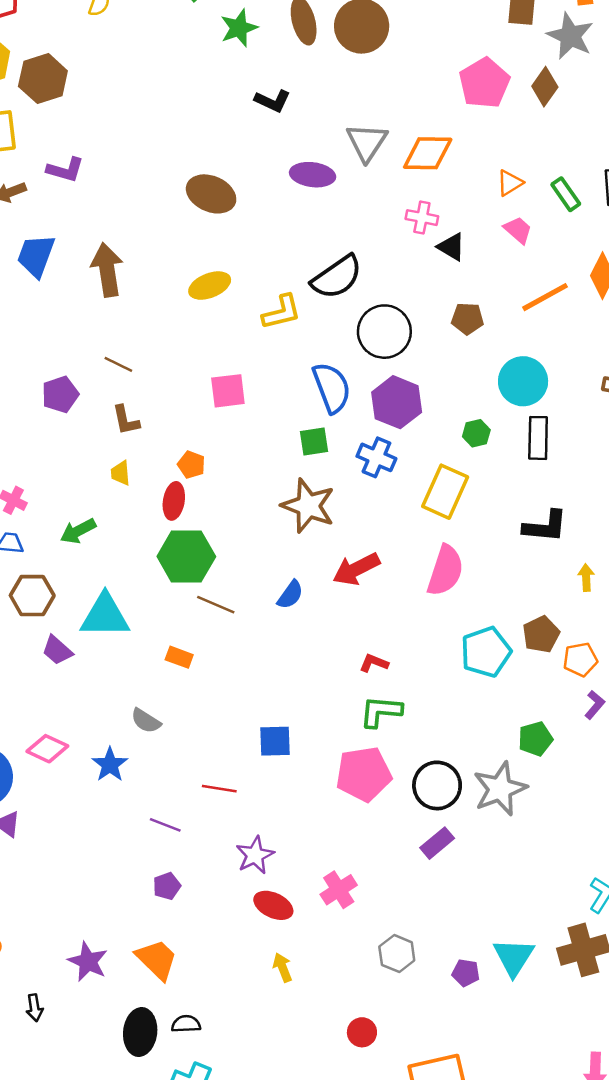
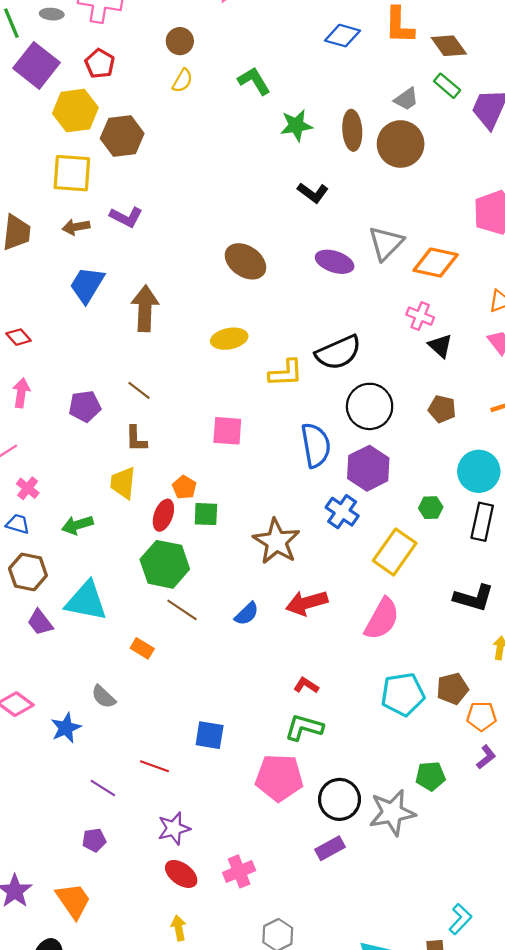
green square: (314, 441) -> (206, 514), moved
yellow trapezoid: (121, 473) -> (123, 483), size x1.5

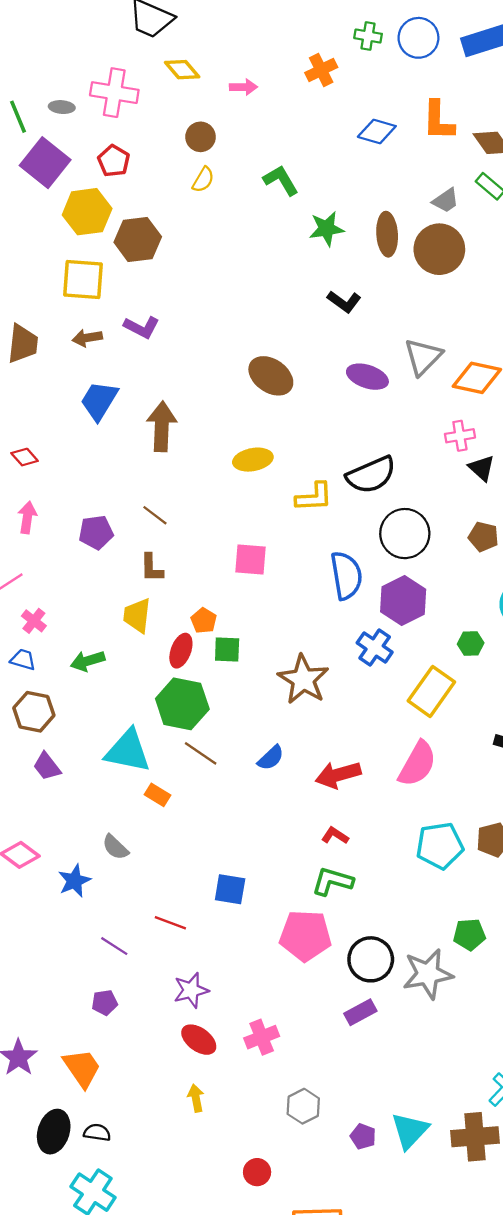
pink cross: (420, 316) -> (460, 436), turned -32
cyan triangle: (86, 601) -> (128, 751), moved
red arrow: (307, 603) -> (338, 775), moved

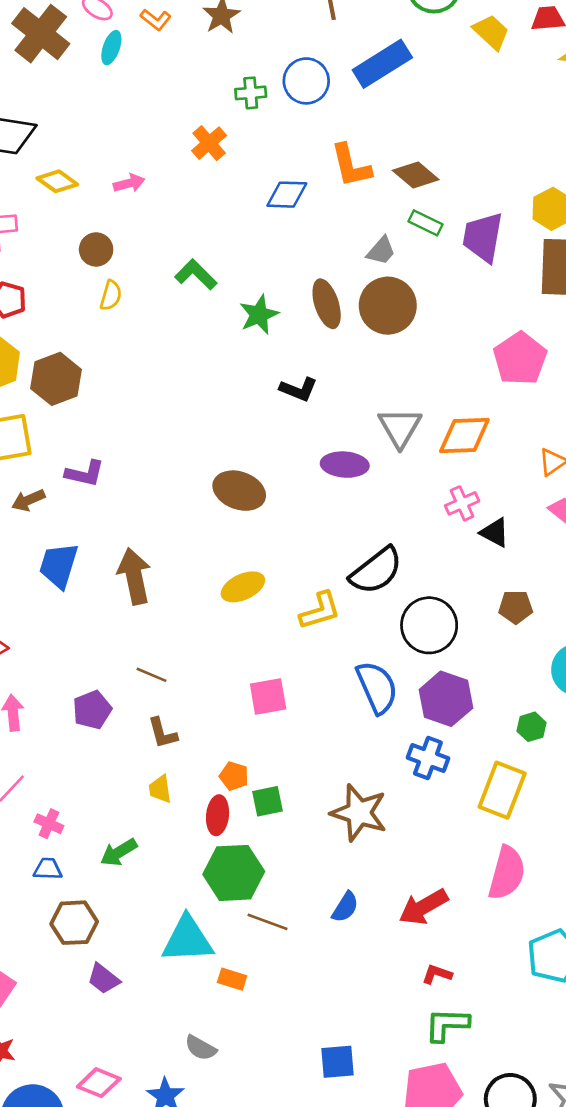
yellow trapezoid: (137, 615) -> (160, 789), size x0.7

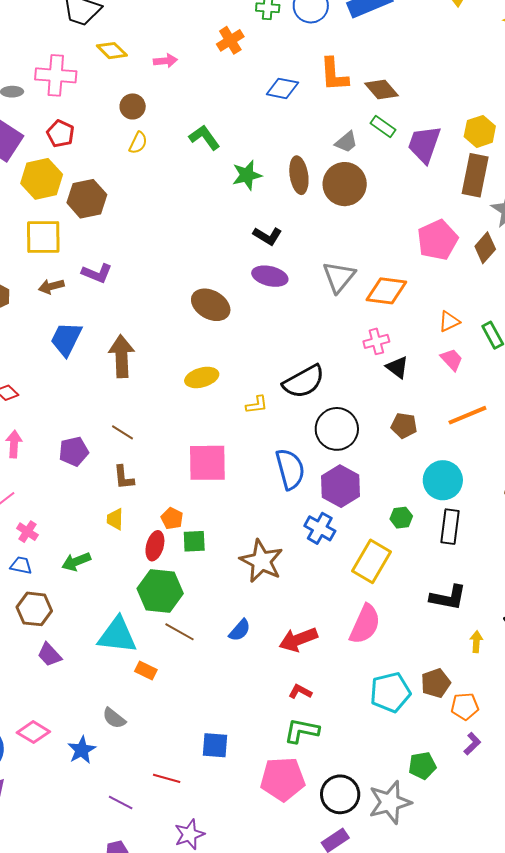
purple ellipse: (345, 465) -> (270, 276), moved
yellow L-shape: (320, 611) -> (257, 405), size x0.7
pink square: (268, 696) -> (207, 463), size x1.4

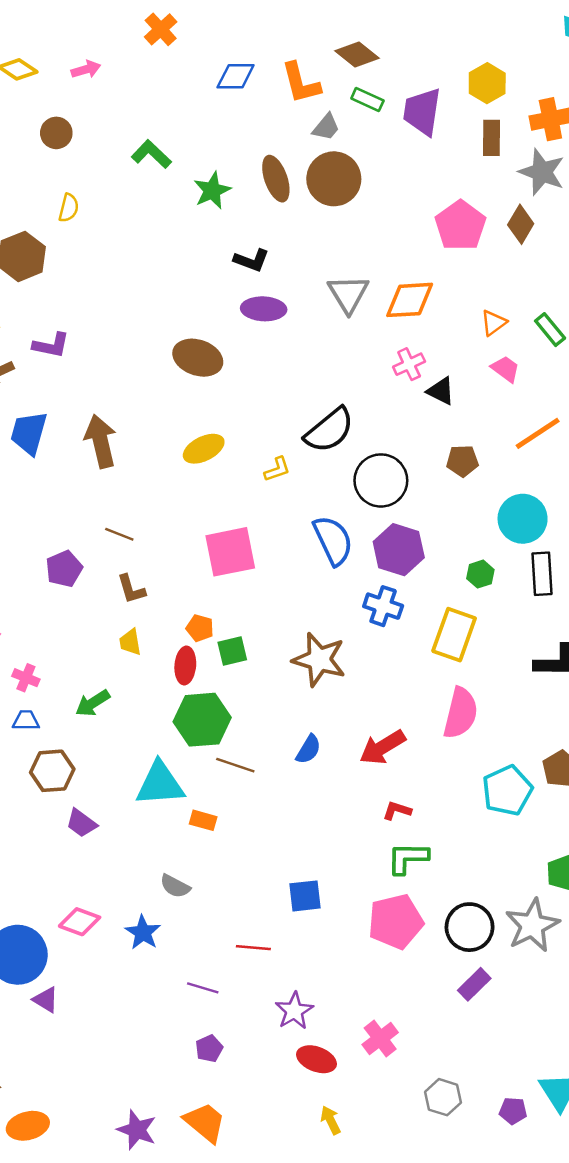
orange L-shape: (334, 75) -> (301, 83), moved
yellow semicircle: (138, 143) -> (69, 208), moved
brown rectangle: (475, 175) -> (492, 138), size x0.7

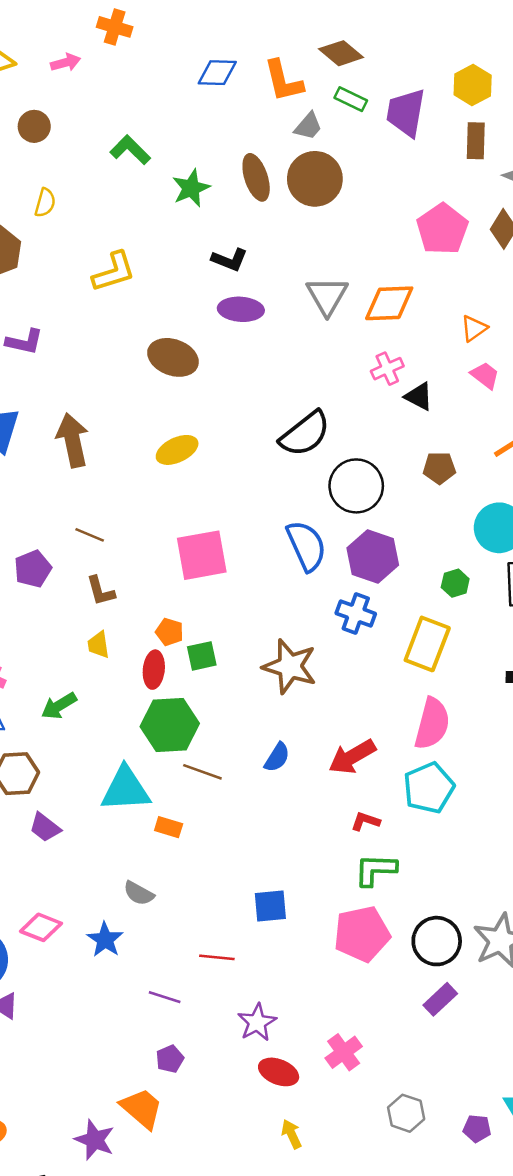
orange cross: (161, 29) -> (115, 27), moved, turned -32
yellow L-shape: (277, 469) -> (114, 272), moved, size x1.6
cyan pentagon: (507, 790) -> (429, 788), moved
orange trapezoid: (205, 1122) -> (142, 1108), moved

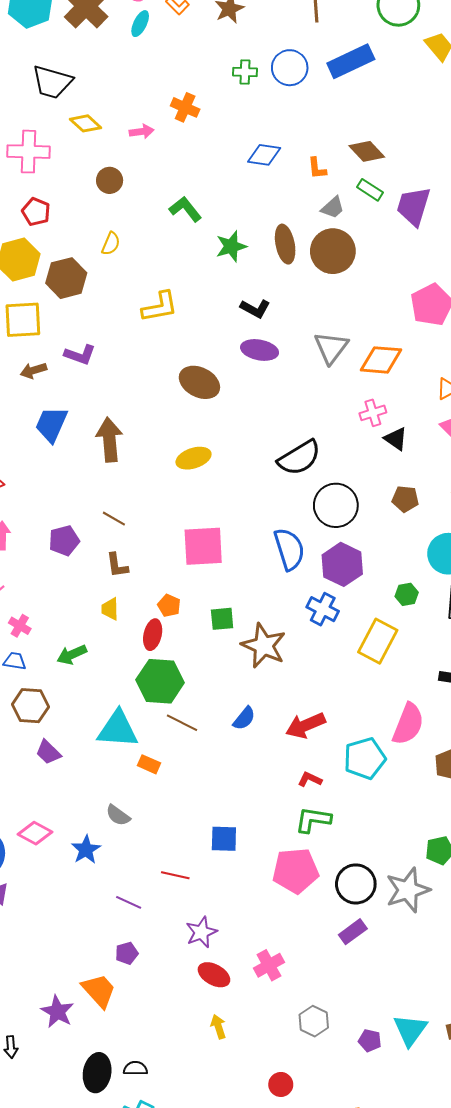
orange L-shape: (283, 81) -> (317, 168), size x0.6
green square: (202, 656) -> (222, 619), moved
pink semicircle: (432, 724) -> (408, 724), moved

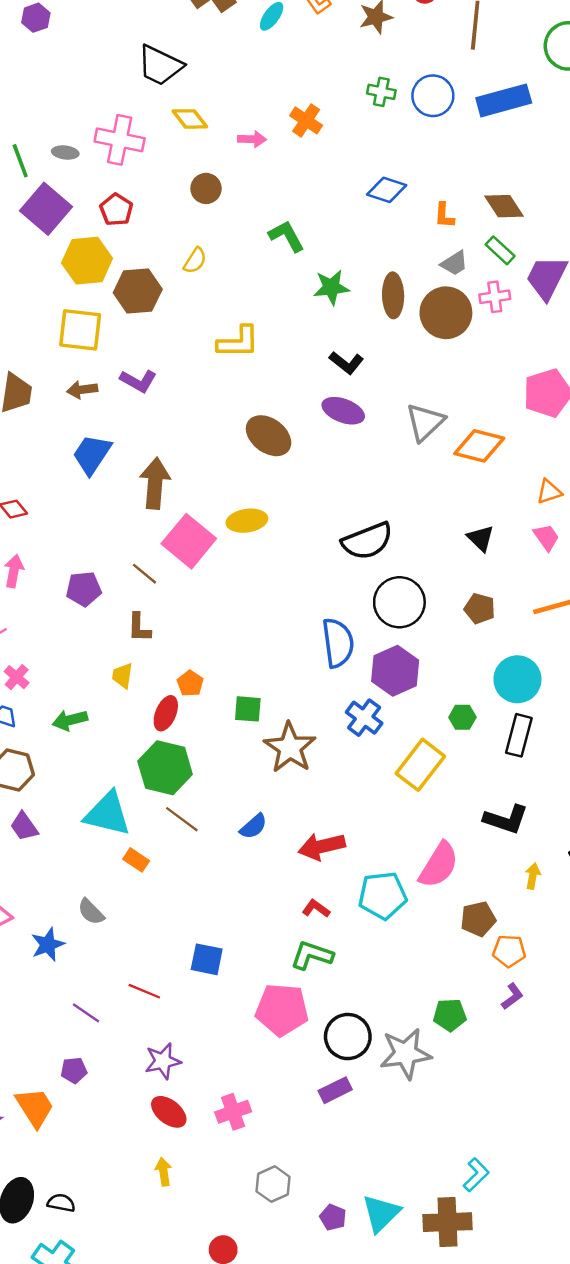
pink cross: (373, 413) -> (495, 297), moved
pink square: (203, 546) -> (189, 541), moved, turned 33

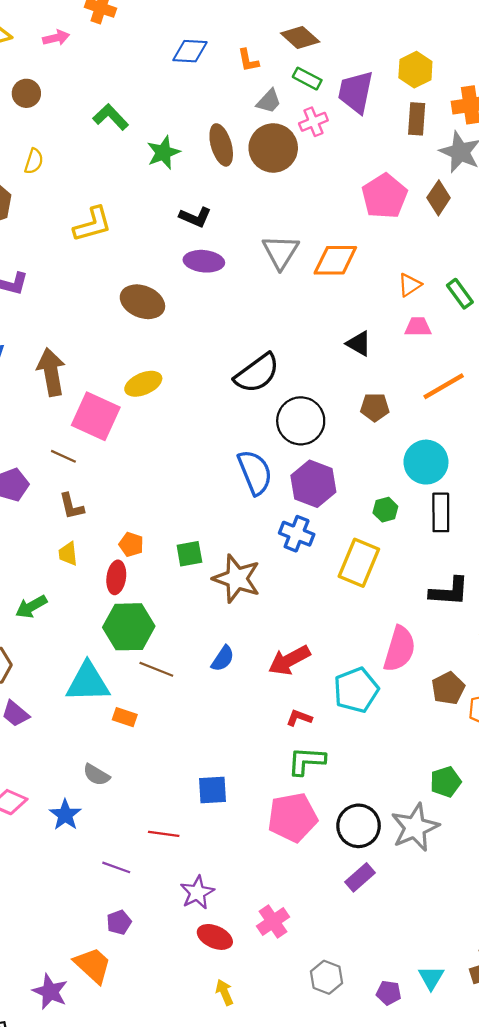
pink trapezoid: (546, 537) -> (418, 327), turned -40
cyan triangle: (381, 1213) -> (431, 978), size x0.7

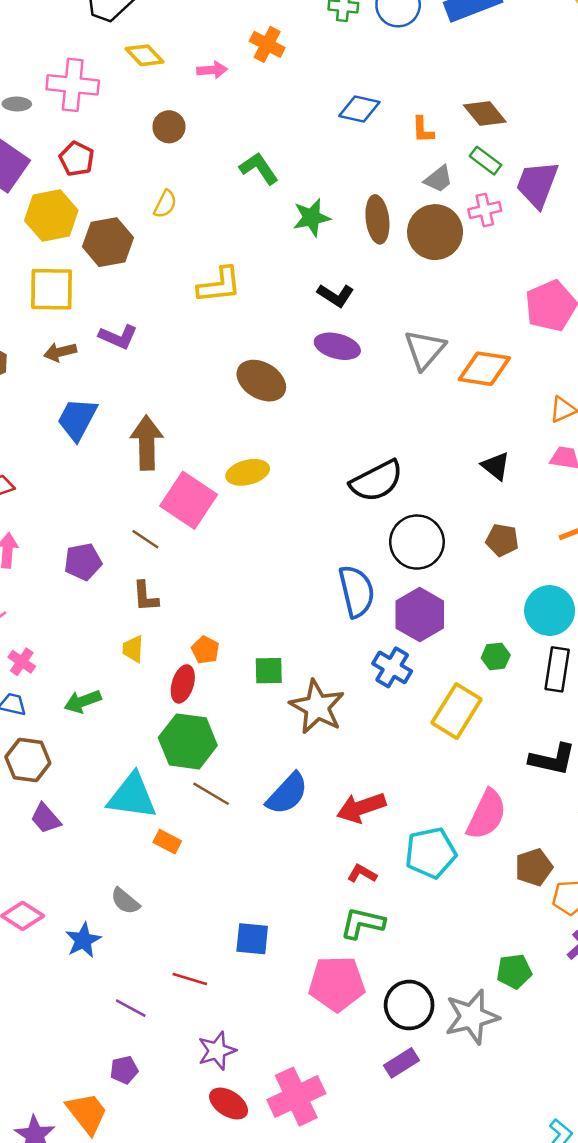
blue semicircle: (223, 659) -> (287, 794), size x1.5
pink cross: (273, 921) -> (296, 1097), size x1.5

